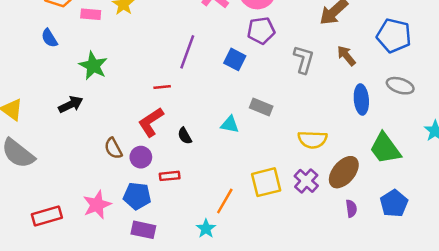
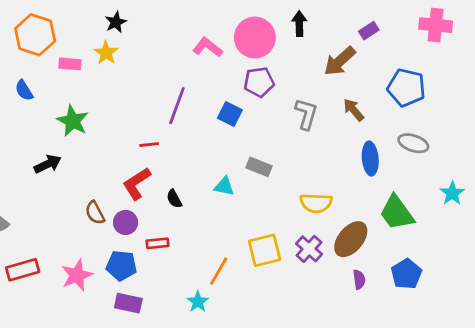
red rectangle: (47, 216) -> (23, 270), moved

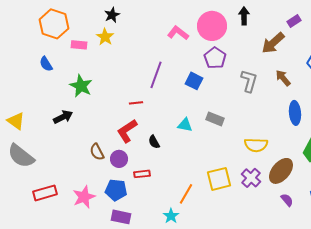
purple pentagon: (259, 82) -> (215, 58), turned -30
cyan triangle: (224, 186) -> (185, 125), moved
purple semicircle: (359, 279) -> (287, 200), turned -32

